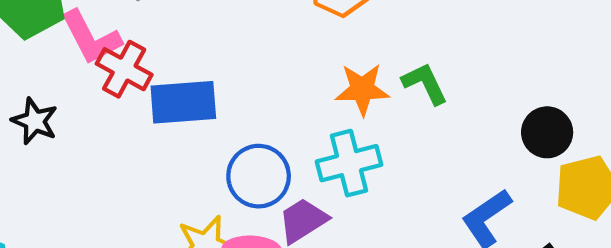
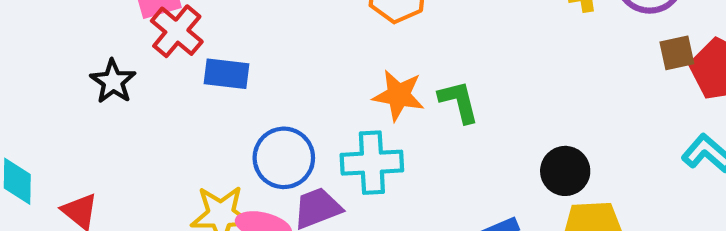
blue rectangle: (183, 102) -> (227, 74), size x0.7
black star: (35, 121) -> (113, 81), moved

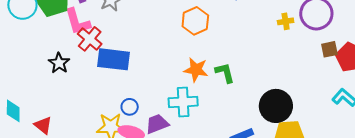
blue rectangle: (227, 74) -> (113, 59), size x1.5
blue circle: (284, 158) -> (130, 107), moved, size x0.6
black circle: (565, 171) -> (276, 106), size x1.4

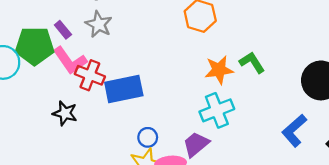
blue circle: (130, 107) -> (148, 137), moved

